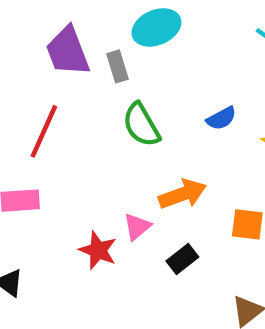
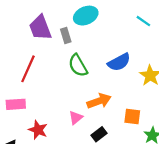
blue semicircle: (221, 118) -> (119, 62), size x1.5
red star: (98, 250) -> (38, 130), moved

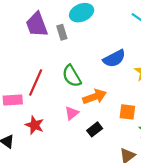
green semicircle: (78, 65) -> (72, 76), moved
red line: (28, 69) -> (36, 82), moved

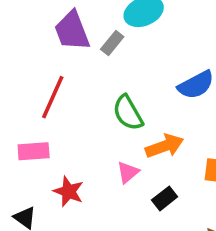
gray rectangle: (62, 32) -> (112, 43), turned 56
red line: (36, 82) -> (53, 97), moved

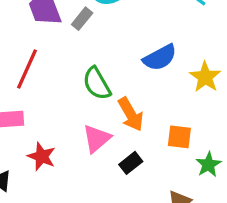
orange arrow: (165, 146) -> (131, 114), turned 80
pink triangle: (128, 172) -> (97, 139), size x1.4

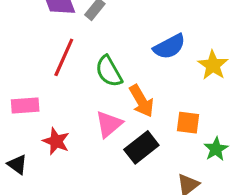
red line: (27, 69) -> (64, 57), moved
black rectangle: (131, 163) -> (141, 147), size x1.5

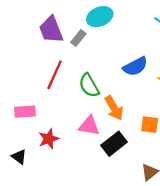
pink triangle: (109, 124) -> (89, 126), turned 50
red star: (56, 141) -> (49, 139), turned 30

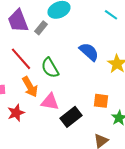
blue semicircle: (135, 66) -> (89, 52), turned -110
red line: (55, 75) -> (21, 59), turned -65
orange arrow: (114, 108) -> (30, 87), moved

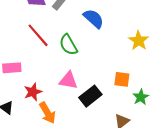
blue semicircle: (89, 52) -> (94, 19), moved
orange arrow: (30, 87) -> (47, 113), moved

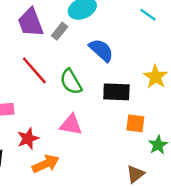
black rectangle: (90, 96) -> (116, 92), moved, turned 40
orange arrow: (47, 113) -> (46, 164), turned -85

